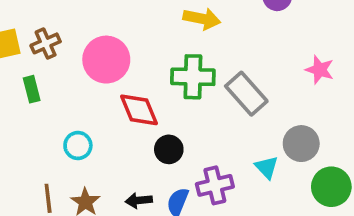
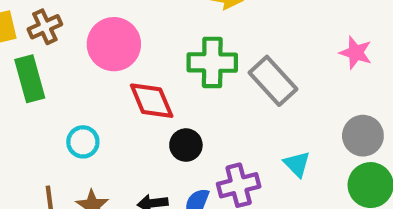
green rectangle: (32, 89) -> (30, 79), size x1.5
gray circle: (301, 144) -> (363, 136), moved

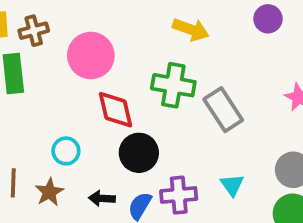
cyan circle: (83, 142) -> (66, 151), moved
black circle: (186, 145) -> (139, 153), size x1.4

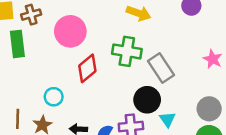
red diamond: (116, 110) -> (87, 68), turned 64
black circle: (139, 153) -> (147, 100), moved

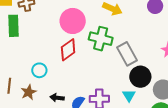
pink circle: (70, 31) -> (73, 21), moved
black circle: (147, 100) -> (140, 77), moved

